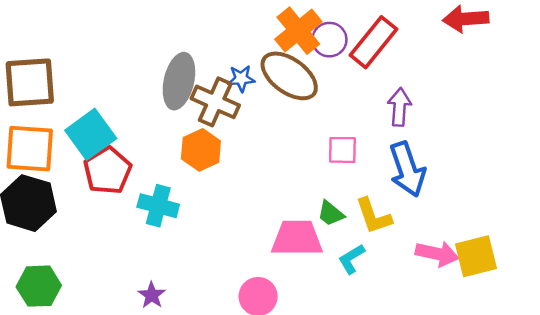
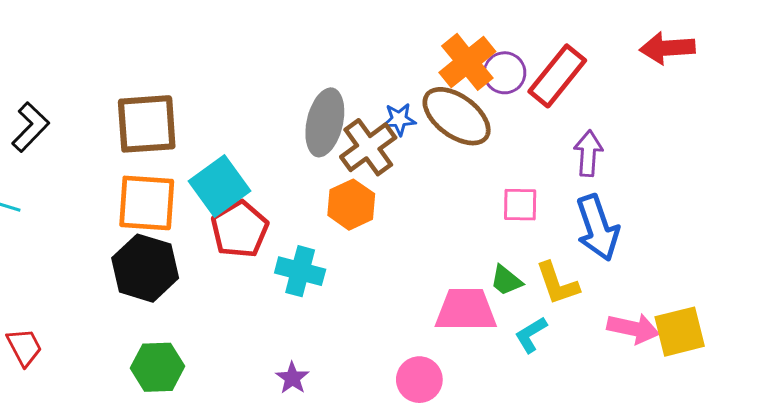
brown cross: (215, 102) -> (368, 147), turned 30

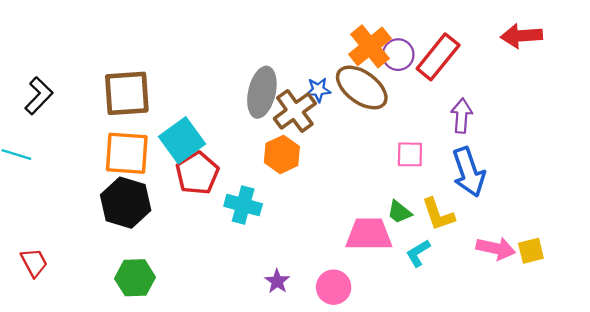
yellow square: (680, 332) -> (531, 251), size x0.7
purple star: (292, 378) -> (277, 281), moved

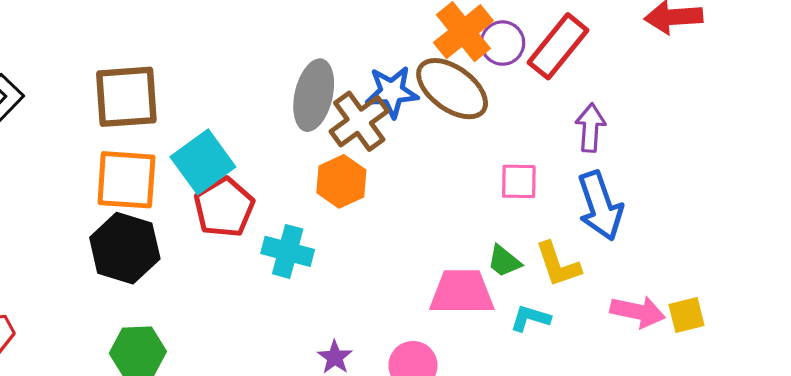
blue star: (318, 90) -> (392, 92), size x1.5
cyan L-shape: (418, 253) -> (530, 318), turned 48

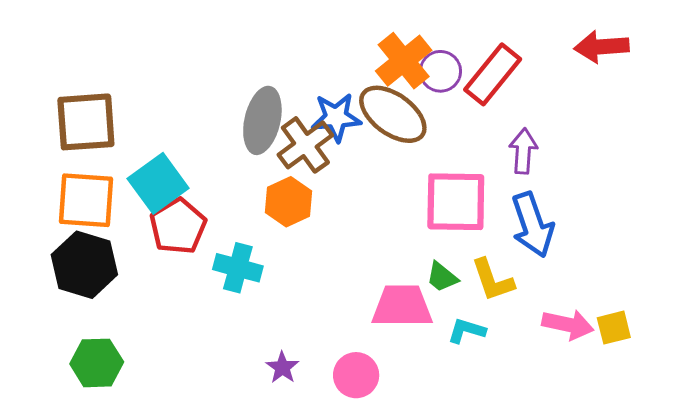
pink square: (519, 181) -> (456, 202), size x1.8

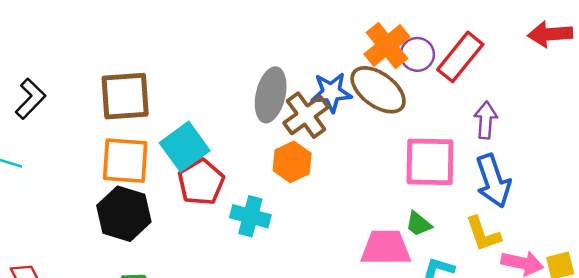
yellow L-shape: (493, 280) -> (483, 234), moved

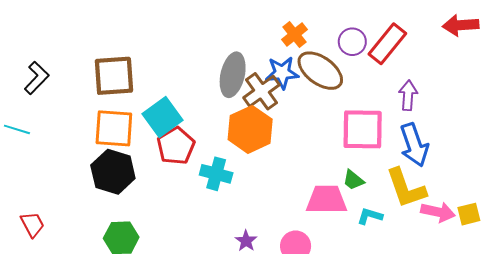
orange cross: (387, 46) -> (295, 34), moved, size x0.7
orange hexagon: (292, 162) -> (250, 129), size x1.4
yellow L-shape: (483, 234) -> (406, 188), size x1.4

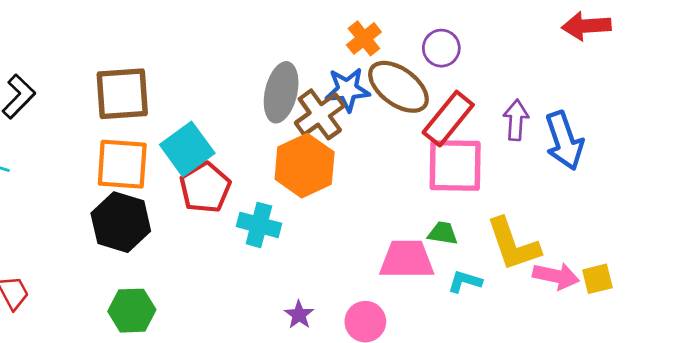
red rectangle: (387, 44) -> (448, 119), moved
blue arrow: (414, 145) -> (564, 141), moved
green trapezoid: (353, 180) -> (443, 233), turned 150

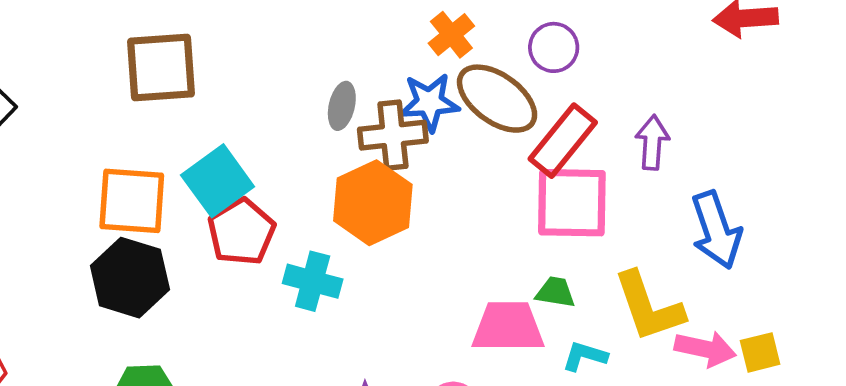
gray ellipse: (281, 92) -> (342, 106), size x0.6
brown square: (122, 94) -> (161, 68), moved
brown cross: (320, 114) -> (393, 135), turned 30
blue arrow: (564, 141) -> (716, 230), moved

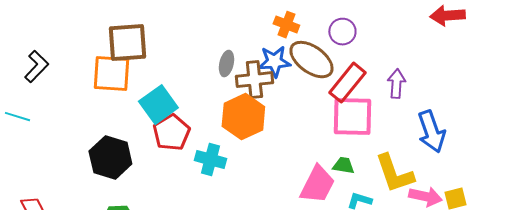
orange cross: (451, 35) -> (286, 25), turned -30
orange square: (132, 201) -> (111, 74), moved
pink trapezoid: (508, 327) -> (317, 185), turned 117

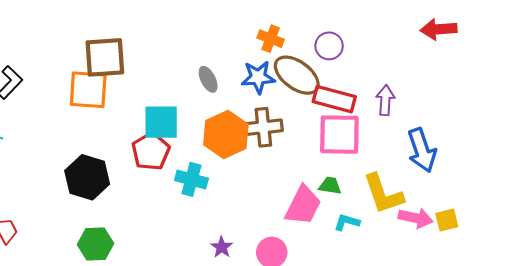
gray ellipse: (226, 64) -> (208, 79), turned -40
brown cross: (254, 80) -> (263, 127), moved
red rectangle: (347, 83) -> (334, 99), turned 66
cyan square: (158, 105) -> (161, 122), moved, turned 36

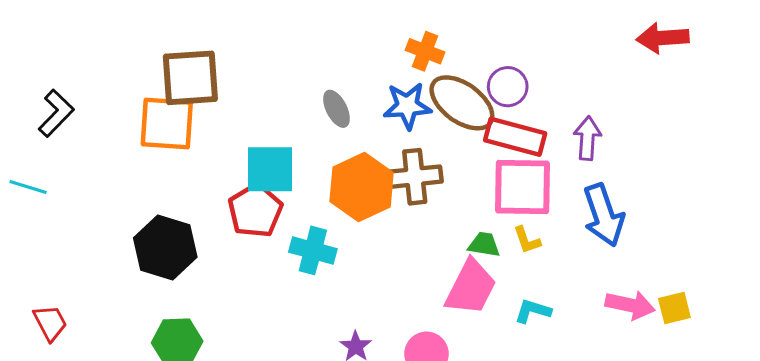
purple circle: (329, 46) -> (508, 87), moved
blue arrow: (422, 150) -> (604, 215), moved
green trapezoid: (330, 186) -> (484, 245), moved
yellow L-shape: (383, 194) -> (527, 240), moved, size x0.5

